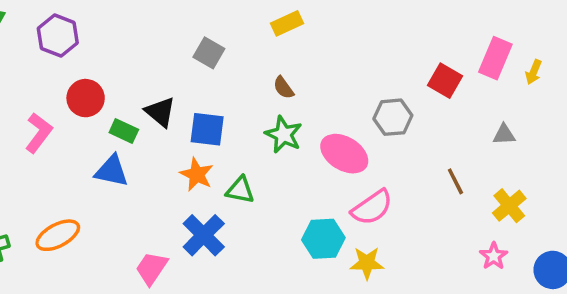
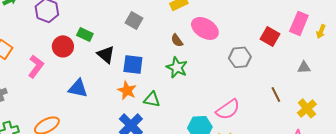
green rectangle: (124, 131) -> (85, 34), moved
pink ellipse: (344, 154) -> (205, 28), moved

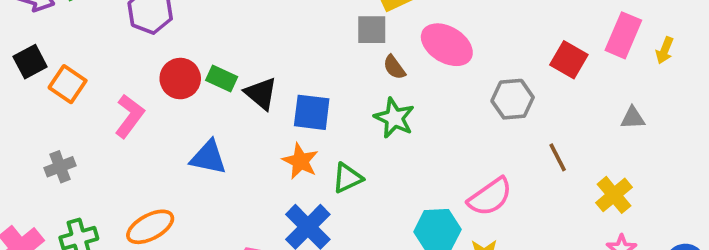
gray square: (134, 20) -> (372, 30), moved, turned -30
green rectangle: (85, 34) -> (222, 79), moved
brown line: (276, 94) -> (558, 157), moved
green triangle: (152, 99) -> (347, 178), turned -36
yellow cross: (307, 108) -> (614, 195), moved

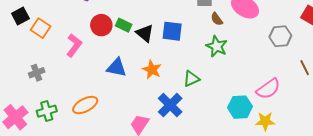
blue square: (312, 112) -> (172, 31), moved
orange star: (300, 161) -> (152, 70), moved

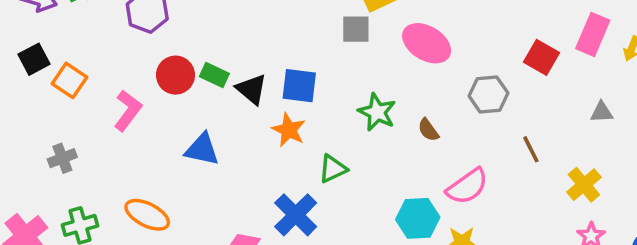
brown semicircle: (217, 19) -> (428, 130), moved
orange star: (152, 70) -> (289, 130), moved
orange ellipse: (85, 105) -> (147, 215), turned 55

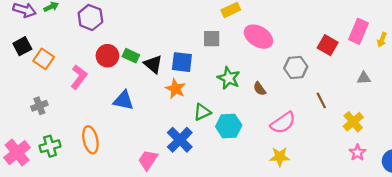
gray square: (356, 29) -> (212, 39), moved
orange ellipse: (147, 215) -> (90, 140), turned 50
cyan hexagon: (418, 218) -> (229, 126), moved

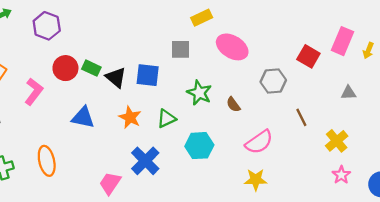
orange star: (176, 89) -> (130, 117), moved
green triangle: (202, 112) -> (166, 119), moved

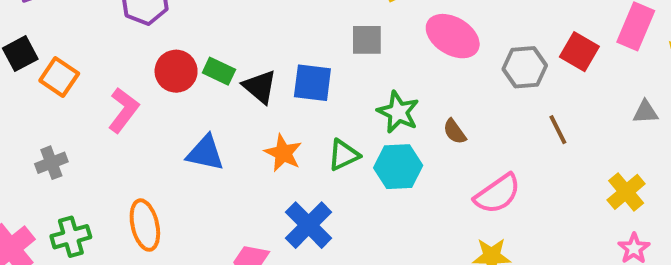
gray hexagon: (273, 81) -> (525, 67), moved
brown line: (301, 117) -> (558, 130), moved
cyan hexagon: (199, 146) -> (398, 167), moved

